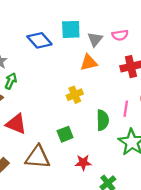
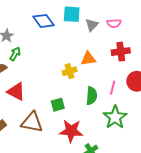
orange triangle: (89, 63) -> (88, 59), moved
red star: (83, 163) -> (71, 131), size x1.6

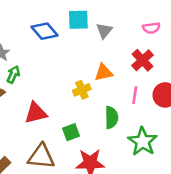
pink semicircle: (114, 23) -> (151, 28), moved
red cross: (121, 52) -> (142, 60), turned -30
pink line: (113, 88) -> (135, 95), moved
red triangle: (16, 92) -> (36, 113), moved, turned -36

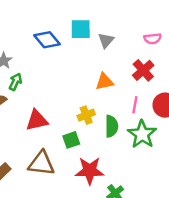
yellow cross: (82, 90) -> (86, 115), moved
green star: (143, 141) -> (142, 134), moved

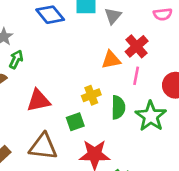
red cross: (143, 70) -> (137, 46), moved
pink line: (135, 105) -> (136, 76), moved

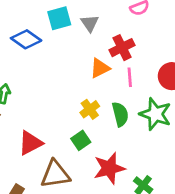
red cross: (137, 46) -> (122, 48), turned 30
red triangle: (39, 101) -> (30, 143), moved

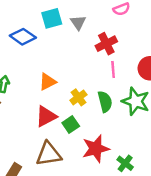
orange triangle: (100, 68) -> (48, 82), moved
red triangle: (30, 143) -> (46, 116), moved

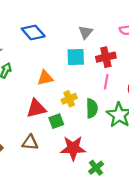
cyan square: (52, 18) -> (76, 57), moved
brown triangle: (49, 154) -> (30, 142), size x0.7

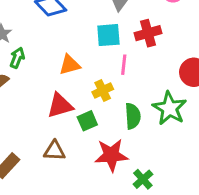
pink line: (106, 82) -> (124, 65), moved
green semicircle: (92, 108) -> (133, 116), moved

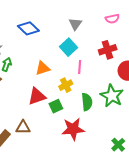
red cross: (148, 33) -> (108, 50), moved
cyan square: (108, 35) -> (68, 47), turned -36
brown triangle: (54, 151) -> (23, 127), moved
green cross: (143, 179) -> (118, 145), moved

